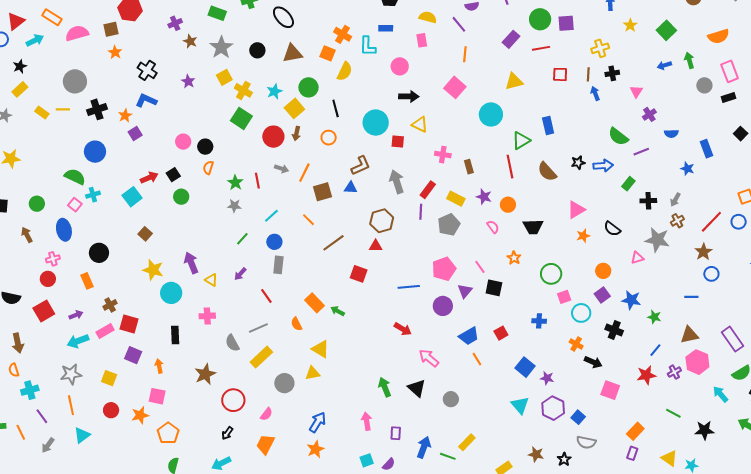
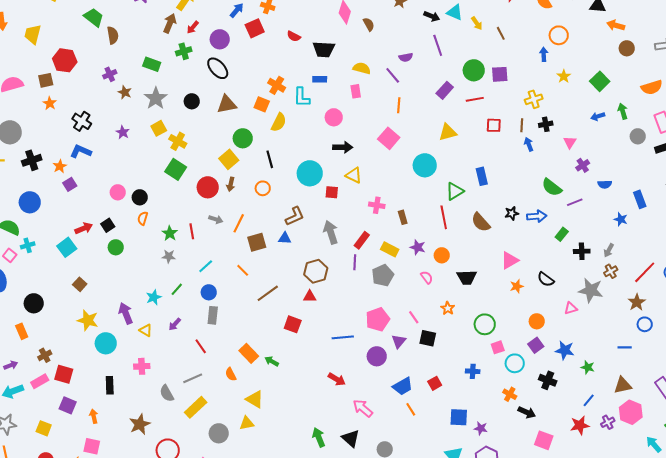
cyan star: (274, 91) -> (154, 297), moved
blue square: (525, 367) -> (459, 417), turned -36

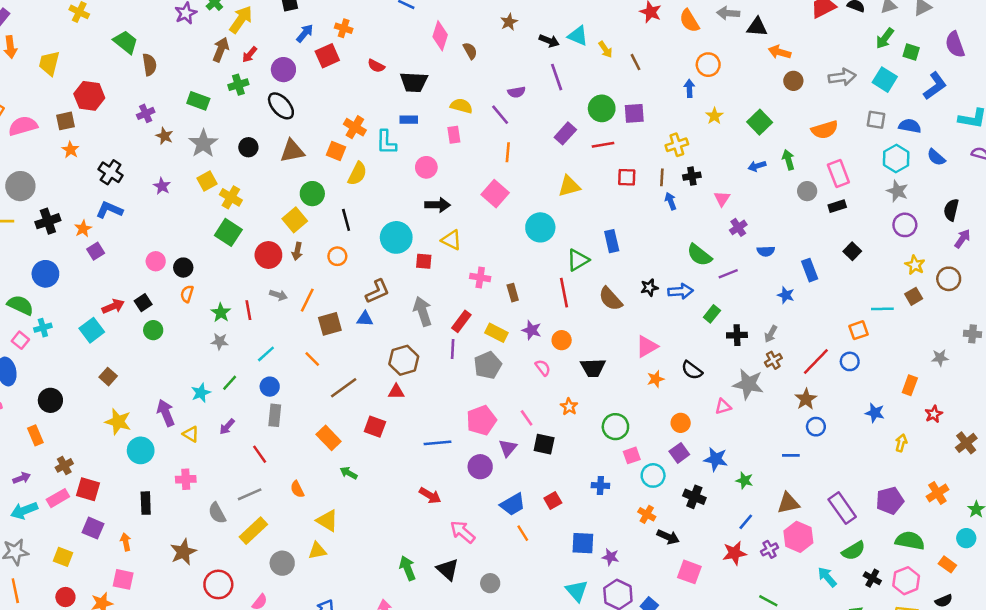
orange rectangle: (249, 353) -> (329, 438), moved

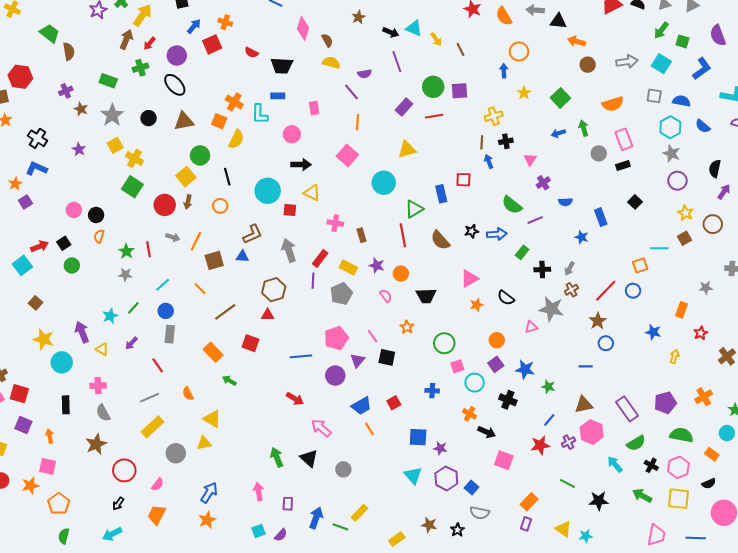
yellow semicircle: (461, 106) -> (331, 63), moved
red square: (627, 177) -> (463, 180), moved
gray semicircle: (217, 513) -> (103, 413), moved

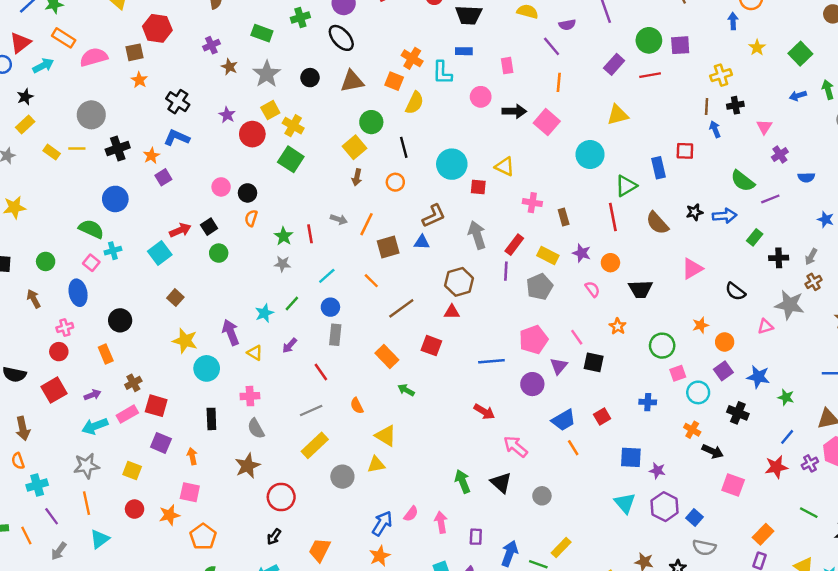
black arrow: (301, 165) -> (514, 111), moved
red circle: (165, 205) -> (252, 134), moved
orange star: (477, 305) -> (701, 325), moved
pink semicircle: (158, 485) -> (411, 514), moved

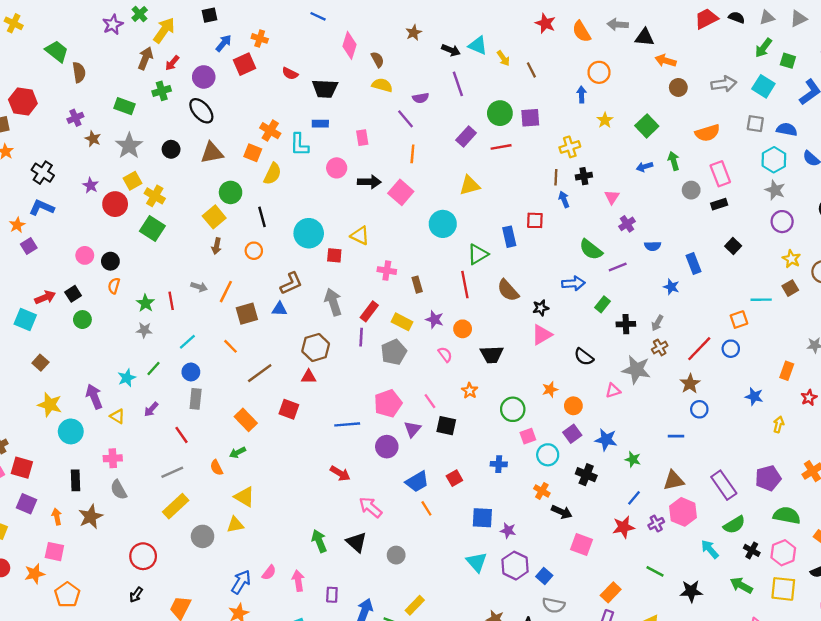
black star: (695, 212) -> (541, 308), moved
cyan square: (160, 253) -> (25, 320), turned -30
green arrow: (406, 390) -> (238, 452), moved, turned -56
brown star: (248, 466) -> (91, 517), moved

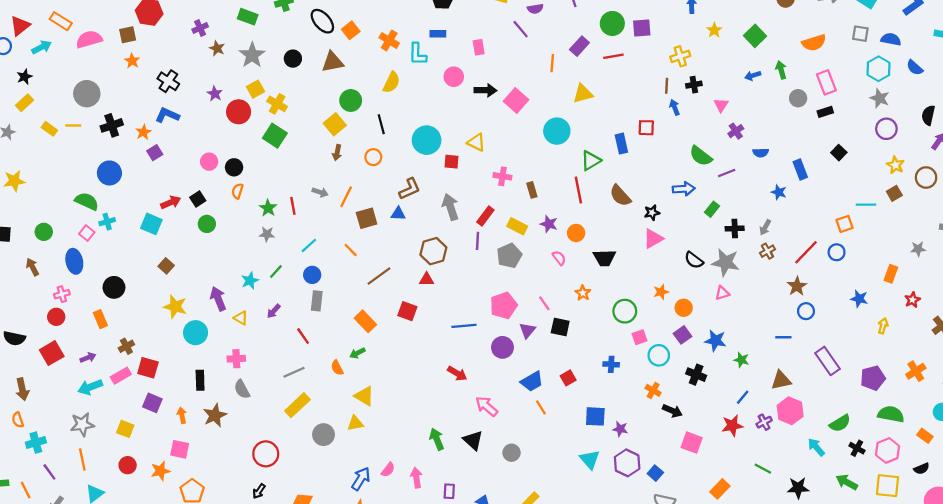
orange square: (253, 153) -> (351, 30), moved, turned 30
orange line: (412, 154) -> (552, 63), moved
gray star: (636, 370) -> (726, 262), moved
purple rectangle: (724, 485) -> (828, 361), moved

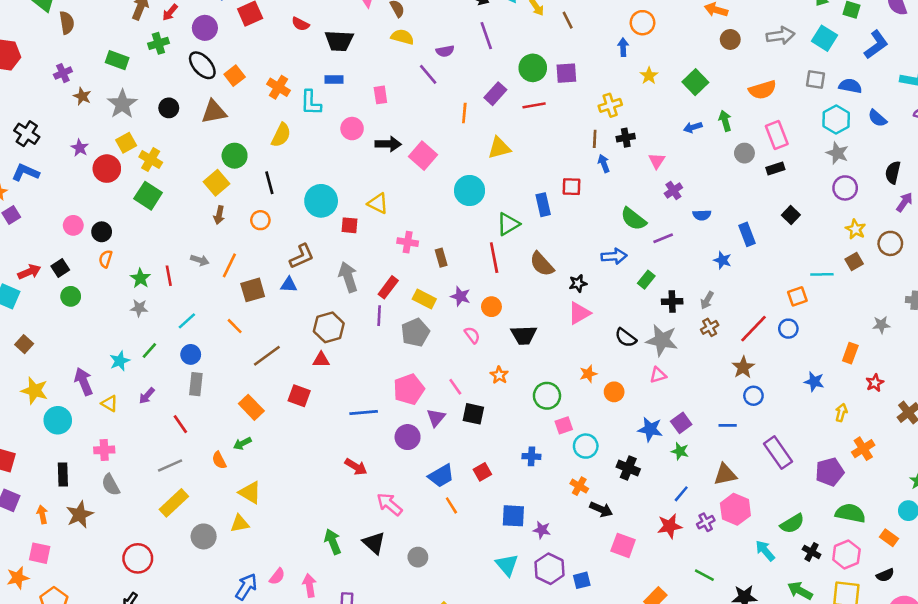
purple square: (683, 335) -> (681, 423), moved
orange cross: (916, 371) -> (863, 449), moved
blue square: (655, 473) -> (582, 580), turned 35

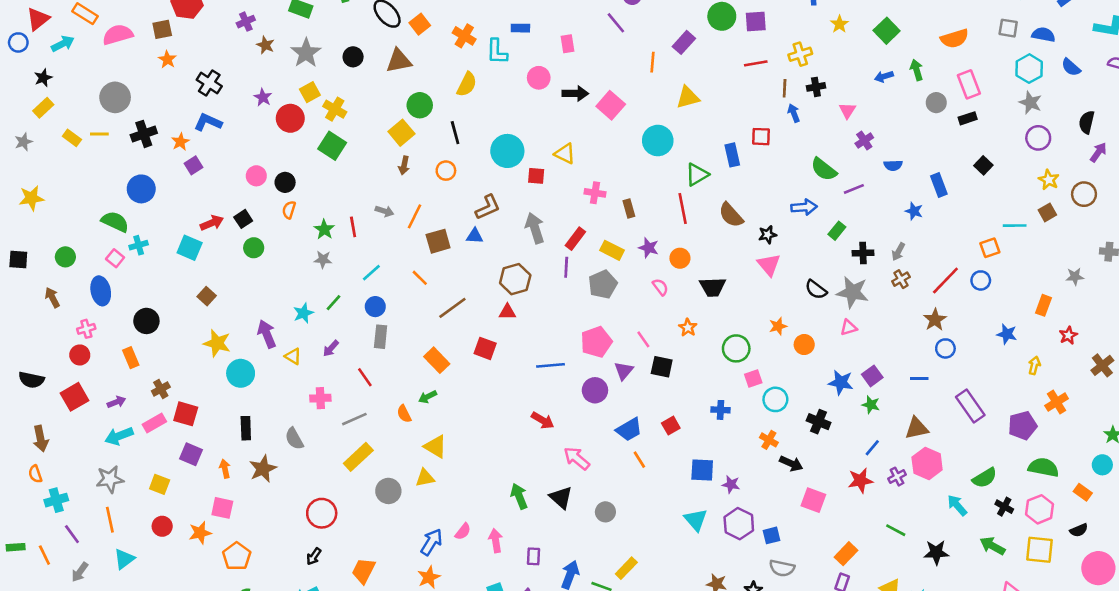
red line: (534, 105) -> (756, 63), moved
pink triangle: (579, 313) -> (769, 265), turned -40
pink cross: (104, 450) -> (320, 398), moved

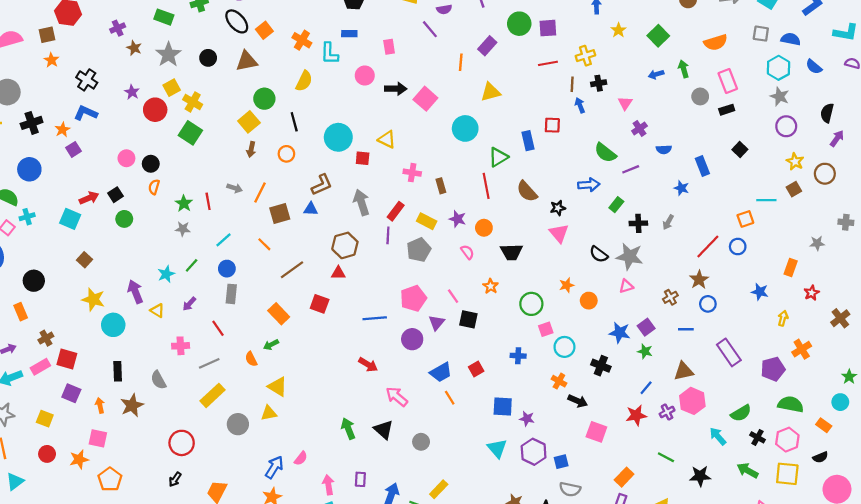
brown cross: (901, 279) -> (670, 297), moved
pink arrow: (496, 541) -> (328, 485), moved

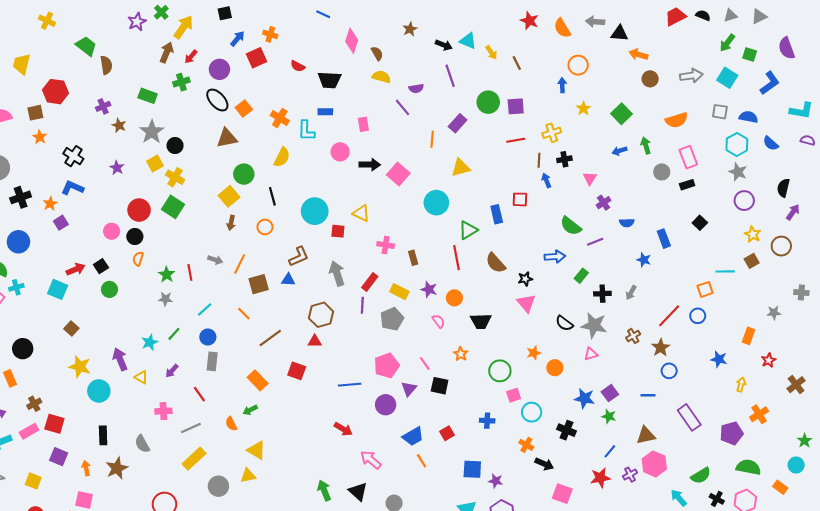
black circle: (208, 58) -> (175, 146), moved
red circle: (155, 110) -> (139, 210), moved
brown cross: (670, 297) -> (633, 336), moved

